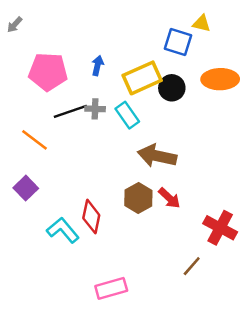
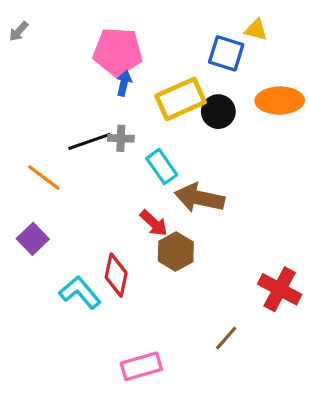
pink pentagon: (48, 72) -> (118, 52), moved
cyan rectangle: (127, 115) -> (162, 167), moved
red arrow: (169, 198) -> (154, 223), moved
brown line: (192, 266) -> (226, 338), moved

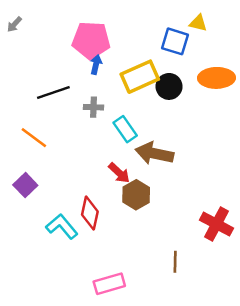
black line: (89, 141) -> (53, 93), moved
brown line: (226, 338) -> (175, 262), turned -40

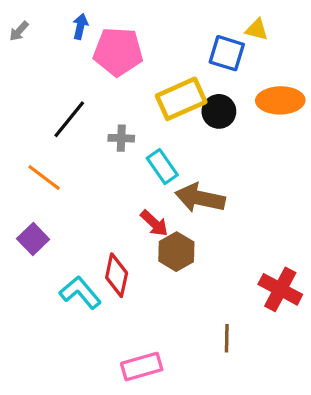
blue arrow: (96, 65) -> (80, 26), moved
black line: (53, 93) -> (69, 119), turned -32

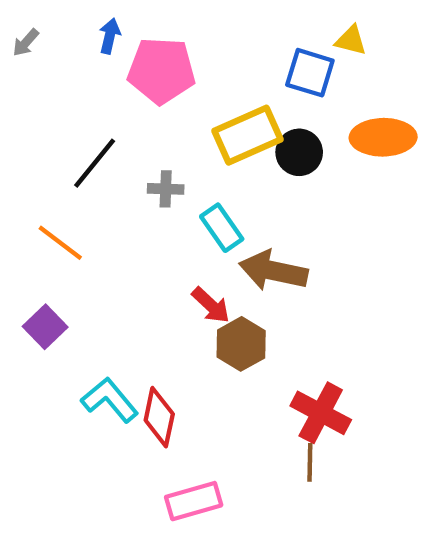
red diamond: (117, 275) -> (159, 417), moved
red cross: (280, 289) -> (321, 413), moved

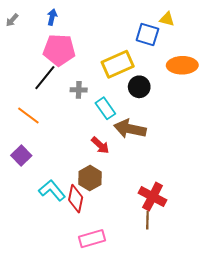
pink pentagon: (161, 71) -> (59, 50), moved
black circle: (299, 152) -> (139, 87), moved
brown hexagon: (241, 344) -> (90, 178), moved

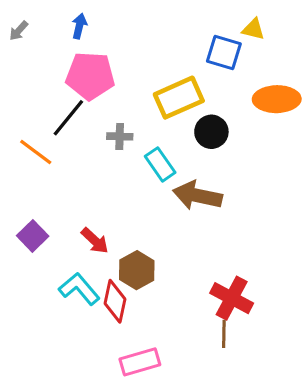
orange line: (28, 116) -> (36, 152), moved
red arrow: (100, 145) -> (95, 241), moved

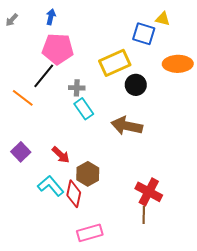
cyan rectangle: (160, 164) -> (84, 109), moved

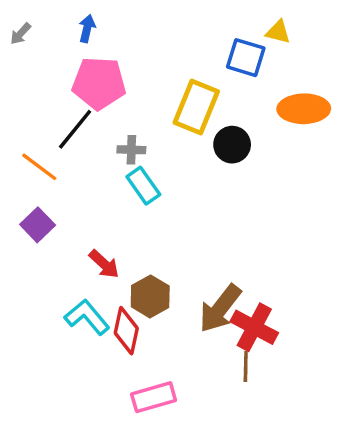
yellow rectangle: (115, 63) -> (196, 107), turned -44
brown arrow: (127, 126) -> (220, 308), moved, turned -64
purple square: (21, 152) -> (38, 225), moved

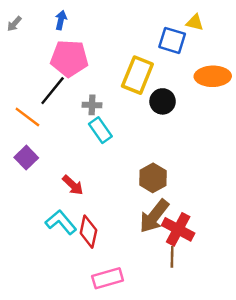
brown hexagon: (150, 296) -> (153, 178), moved

